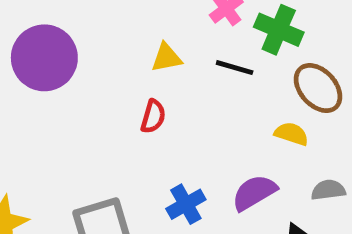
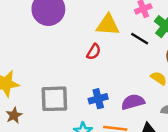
yellow triangle: (166, 58) -> (108, 25), size x1.5

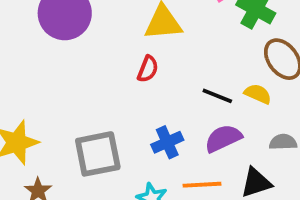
black line: (140, 39) -> (217, 96), moved

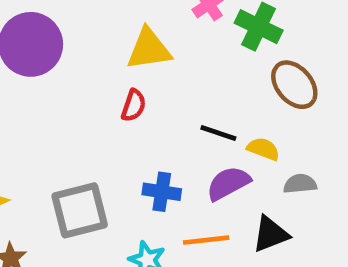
yellow semicircle: (258, 94) -> (263, 149), moved
blue cross: (167, 142) -> (162, 192), turned 36

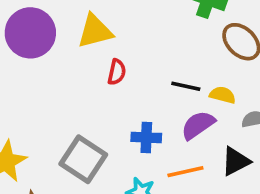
yellow triangle: (149, 49) -> (95, 31), moved
gray square: (80, 210) -> (83, 159), turned -36

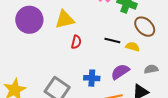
black line: (186, 86) -> (112, 41), moved
yellow semicircle: (223, 95) -> (133, 47), moved

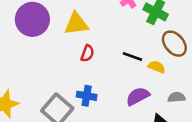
blue cross: (92, 78) -> (87, 96), moved

